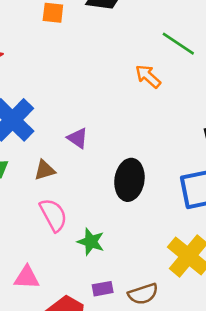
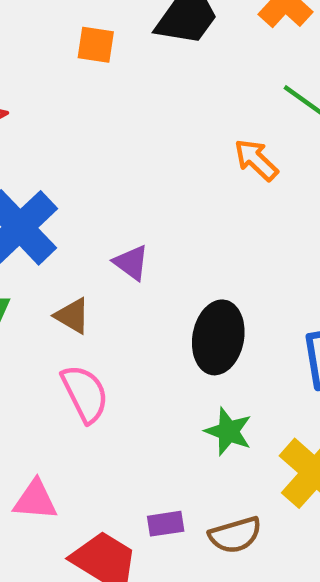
brown triangle: (45, 170) -> (72, 316), turned 45
green star: (91, 242) -> (228, 431), moved

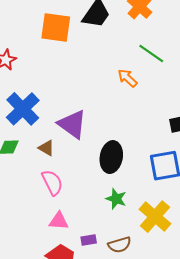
orange square: (96, 45) -> (56, 28), size x1.8
purple triangle: (131, 263) -> (72, 124), size x1.8
pink triangle: (35, 500) -> (59, 221), moved

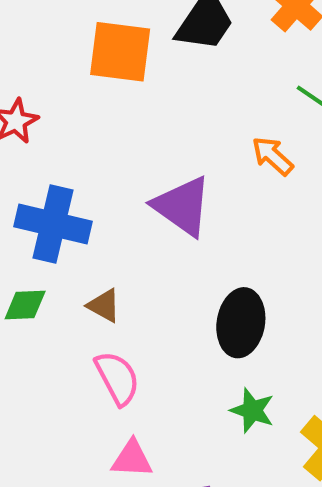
blue cross: (23, 109) -> (53, 224), turned -32
purple triangle: (72, 124) -> (182, 206), moved

